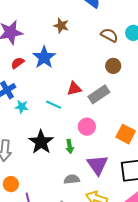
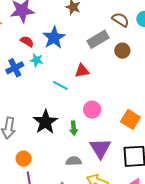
red semicircle: (18, 63) -> (27, 41), turned 64
gray rectangle: (99, 94) -> (98, 39), moved
cyan star: (22, 107) -> (37, 60), moved
orange circle: (11, 184) -> (24, 159), moved

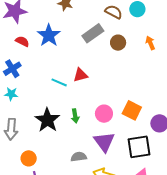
cyan star: (37, 60) -> (11, 94), moved
red triangle: (82, 71) -> (80, 75), moved
pink circle: (92, 110) -> (104, 114), moved
green arrow: (74, 128) -> (75, 116), moved

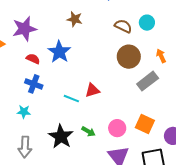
gray rectangle: (93, 33) -> (148, 81), moved
brown circle: (118, 43) -> (129, 57), size x1.5
blue cross: (12, 69) -> (34, 84), moved, turned -36
green arrow: (75, 116) -> (88, 131), turned -48

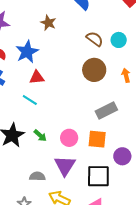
gray rectangle: (148, 81) -> (106, 110), moved
red triangle: (92, 90) -> (37, 77), moved
orange square: (145, 124) -> (97, 139), turned -30

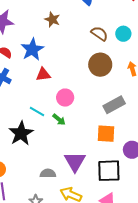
cyan line: (30, 100) -> (37, 111), moved
green arrow: (40, 136) -> (59, 119), moved
pink circle: (69, 138) -> (65, 98), moved

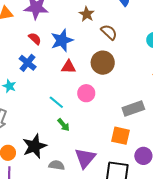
brown semicircle: (99, 34) -> (109, 32), moved
brown circle: (100, 65) -> (103, 63), moved
green arrow: (59, 119) -> (64, 125), moved
black star: (21, 133) -> (34, 146), moved

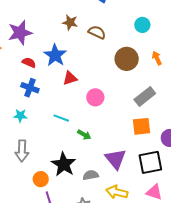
brown circle: (103, 63) -> (127, 59), moved
cyan line: (56, 102) -> (61, 118), moved

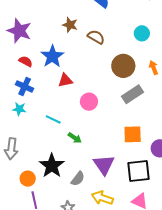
purple star: (20, 33) -> (19, 31), turned 30
gray rectangle: (145, 96) -> (133, 94), moved
cyan star: (20, 116) -> (19, 109), moved
gray semicircle: (91, 175) -> (78, 179), turned 133

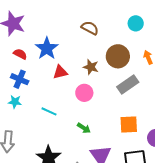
brown star: (70, 25) -> (91, 67), moved
green arrow: (75, 138) -> (84, 128), moved

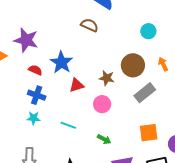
brown semicircle: (90, 28) -> (89, 25), moved

